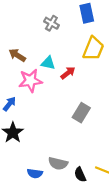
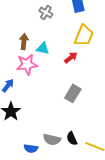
brown arrow: (17, 55) -> (24, 41), moved, turned 63
red arrow: (68, 73) -> (71, 57), moved
black semicircle: (80, 174) -> (72, 138), moved

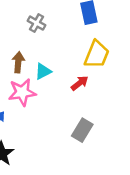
gray cross: (46, 12) -> (37, 23), moved
cyan triangle: (43, 48) -> (43, 71), turned -40

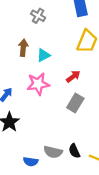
red arrow: (80, 83) -> (73, 76), moved
pink star: (22, 92) -> (38, 84), moved

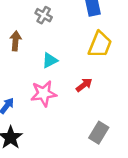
brown arrow: (23, 48) -> (15, 41), moved
gray rectangle: (75, 103) -> (99, 133), moved

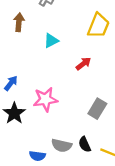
pink star: (44, 93) -> (45, 99), moved

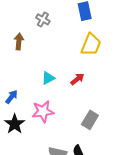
cyan triangle: (51, 41) -> (48, 78), moved

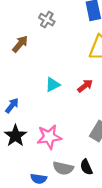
brown arrow: (19, 41) -> (20, 44), turned 35
pink star: (43, 111) -> (49, 137), moved

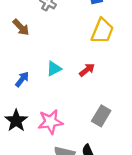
brown arrow: (20, 44) -> (21, 27), turned 96
blue arrow: (12, 106) -> (22, 79), moved

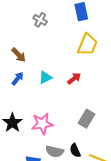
brown arrow: (21, 27) -> (19, 55), moved
blue arrow: (22, 79) -> (18, 79), moved

